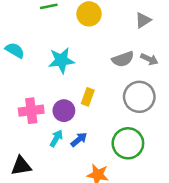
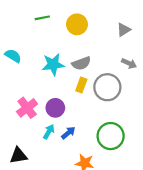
gray semicircle: (123, 59) -> (81, 63), moved
yellow rectangle: (88, 97) -> (81, 85), moved
gray circle: (139, 97) -> (107, 87), moved
pink cross: (31, 111) -> (27, 108), turned -30

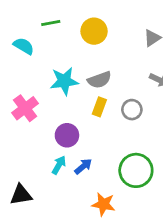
cyan semicircle: (13, 56) -> (24, 46), moved
gray circle: (107, 87) -> (132, 110), size x0.6
pink cross: (27, 108) -> (25, 108), moved

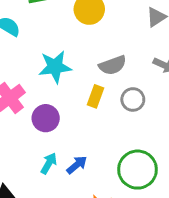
gray semicircle: (99, 80) -> (113, 65), moved
purple circle: (67, 135) -> (46, 118), moved

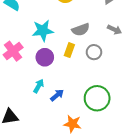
purple circle: (46, 118) -> (45, 57), moved
cyan arrow: (49, 163) -> (39, 86), moved

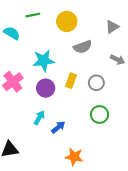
gray semicircle: (81, 30) -> (83, 47), moved
green circle: (97, 98) -> (100, 114), moved, size x0.7

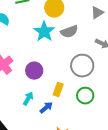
cyan star: (44, 61) -> (44, 32), moved, turned -30
yellow rectangle: (71, 81) -> (58, 90), moved
gray circle: (96, 83) -> (82, 66), size x1.5

